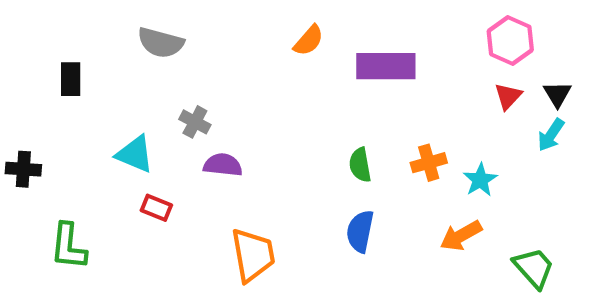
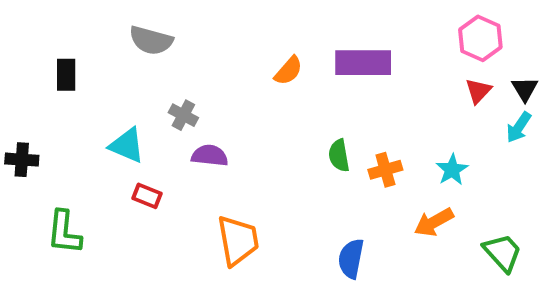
orange semicircle: (309, 40) -> (288, 71), moved
orange cross: (429, 163) -> (385, 170), moved
blue semicircle: (360, 231) -> (351, 259), moved

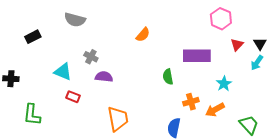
pink hexagon: (480, 38) -> (221, 19), moved
purple rectangle: (363, 63) -> (197, 56), moved
black rectangle: (66, 75) -> (33, 37), turned 63
orange cross: (385, 170) -> (191, 102), moved

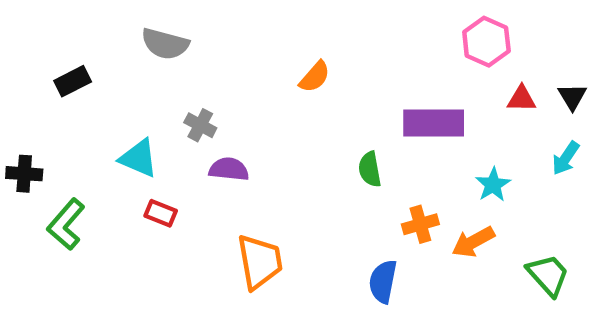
red triangle: (237, 45) -> (522, 99), turned 48
cyan arrow: (257, 63) -> (566, 158), moved
green L-shape: (32, 115) -> (66, 224), moved, turned 35

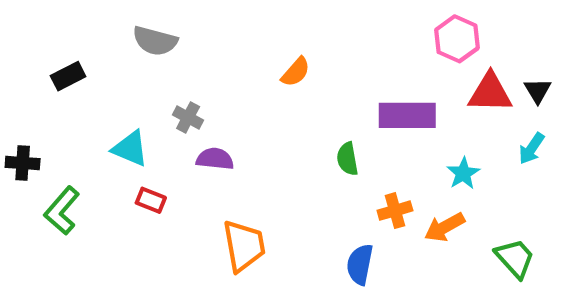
red triangle: (522, 99) -> (490, 93), size x1.6

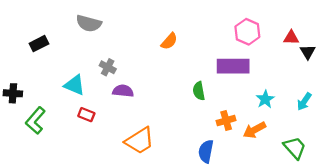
pink hexagon: (457, 39) -> (247, 32), moved
red triangle: (490, 93) -> (291, 38), moved, size x0.6
cyan arrow: (531, 149) -> (304, 102), moved
orange trapezoid: (244, 246) -> (140, 141), turned 68

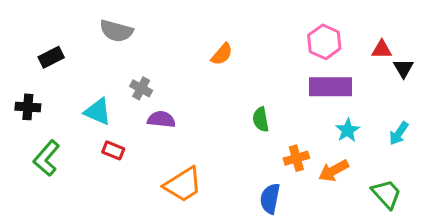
purple rectangle: (233, 66) -> (330, 87), moved
black cross: (13, 93) -> (28, 107), moved

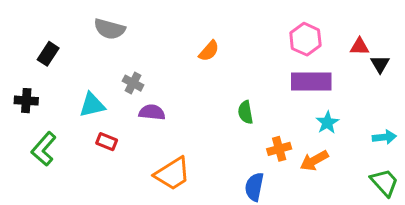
black rectangle: (51, 57) -> (48, 54), turned -30
cyan triangle: (98, 112) -> (92, 105), turned -36
cyan arrow: (399, 133) -> (384, 137), moved, turned -130
green trapezoid: (386, 194) -> (384, 182), moved

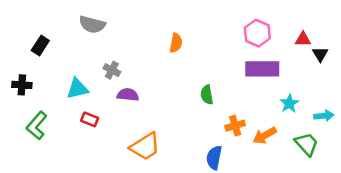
orange semicircle: (209, 51) -> (176, 43), turned -30
cyan star: (327, 123) -> (289, 103), moved
green trapezoid: (384, 182) -> (307, 144), moved

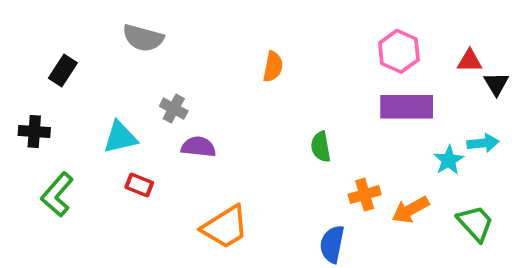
cyan arrow: (324, 116) -> (483, 143), moved

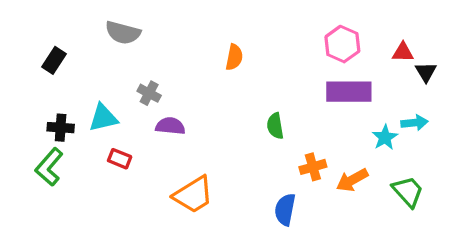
black cross: (34, 132) -> (61, 128), moved

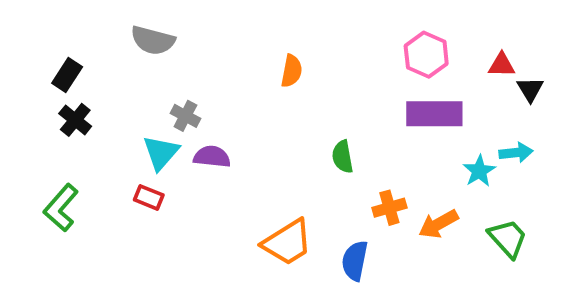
cyan triangle: (103, 118) -> (161, 153), moved, turned -36
black cross: (61, 128) -> (75, 120), moved, turned 35
orange trapezoid: (193, 195) -> (287, 242), moved

